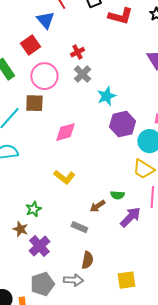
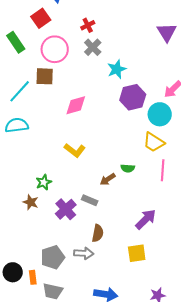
purple arrow: (130, 217) -> (146, 219), moved
purple cross: (39, 246) -> (66, 209), moved

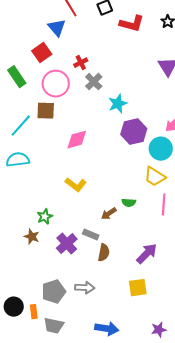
red cross: (88, 25) -> (81, 63), moved
brown semicircle: (98, 233) -> (104, 253), moved

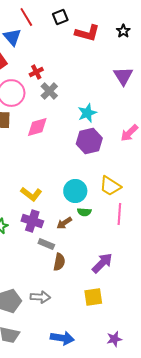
cyan star: (118, 104) -> (87, 113), moved
pink diamond: (77, 140) -> (37, 127), moved
cyan circle: (161, 149) -> (75, 191), moved
purple cross: (67, 244) -> (32, 221), moved, turned -30

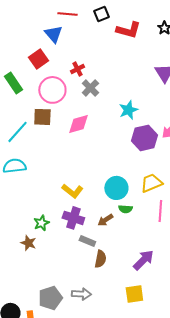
red line: (26, 17) -> (67, 14), turned -54
purple hexagon: (89, 141) -> (144, 138), moved
yellow trapezoid: (110, 186) -> (151, 183), turned 125

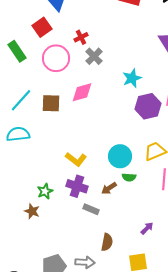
brown square: (42, 117) -> (51, 103), moved
brown semicircle: (100, 259) -> (107, 242), moved
purple arrow: (143, 260) -> (147, 228), size x0.6

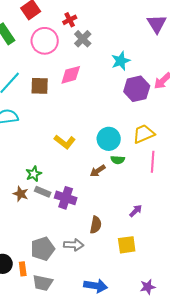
purple cross: (77, 186) -> (66, 198), moved
gray rectangle: (91, 209) -> (43, 192), moved

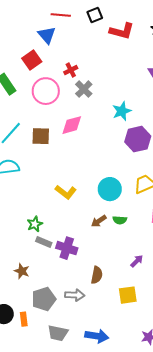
green semicircle: (118, 160) -> (120, 220), moved
brown star: (21, 194) -> (22, 271), moved
gray trapezoid: (43, 283) -> (58, 333), moved

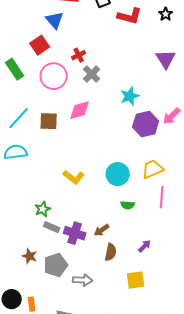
brown arrow: (99, 221) -> (102, 230), moved
brown semicircle: (97, 275) -> (111, 252), moved
gray pentagon: (44, 299) -> (56, 265), moved

